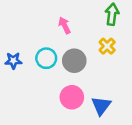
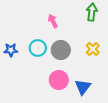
yellow cross: (107, 46) -> (93, 49), moved

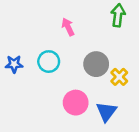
yellow cross: (93, 49) -> (119, 77), moved
gray circle: (61, 50) -> (96, 64), moved

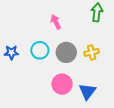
gray circle: (96, 64) -> (66, 52), moved
yellow cross: (119, 77) -> (92, 52), moved, turned 32

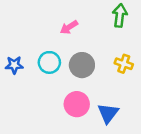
pink arrow: (56, 22) -> (69, 27), turned -96
yellow cross: (92, 52) -> (124, 64), moved, turned 32

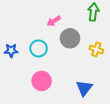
gray circle: (82, 65) -> (70, 38), moved
pink circle: (77, 104) -> (42, 81), moved

